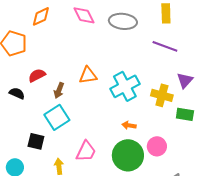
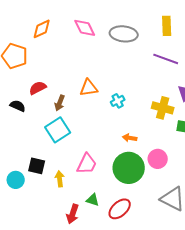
cyan cross: (125, 86) -> (118, 101), moved, size x0.5
black square: (36, 141) -> (37, 166), moved

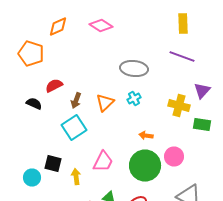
pink diamond: (85, 28) -> (101, 26), turned -30
gray ellipse: (124, 34) -> (134, 68), moved
orange triangle: (89, 88) -> (105, 102), moved, turned -36

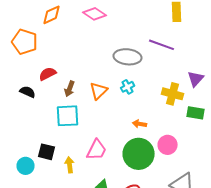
purple line: (182, 56) -> (162, 45), moved
cyan square: (74, 128) -> (68, 116), turned 30

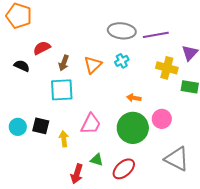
purple line: (162, 45) -> (156, 35), moved, turned -30
cyan circle: (26, 166) -> (18, 127), moved

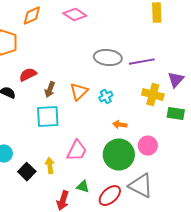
cyan cross: (122, 61) -> (106, 97), moved
black square: (41, 126) -> (27, 172), moved, turned 30
gray triangle: (177, 159) -> (141, 186), moved

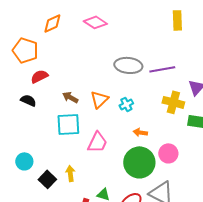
red semicircle: (28, 75) -> (39, 76), moved
brown arrow: (50, 90) -> (70, 97), turned 98
pink trapezoid: (77, 151) -> (97, 142), moved

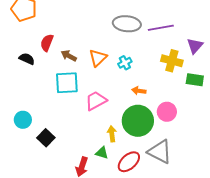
red semicircle: (39, 76) -> (47, 43), moved, turned -42
pink trapezoid: (97, 142) -> (96, 101), turned -145
yellow arrow: (70, 173) -> (112, 134), moved

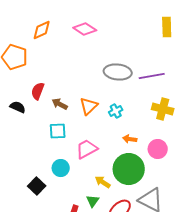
cyan square: (67, 83) -> (58, 131), size x0.7
pink circle: (167, 112) -> (158, 149), moved
cyan circle: (23, 120) -> (61, 168), moved
yellow arrow: (112, 134) -> (103, 182), turned -49
green triangle: (102, 153) -> (93, 201), turned 48

